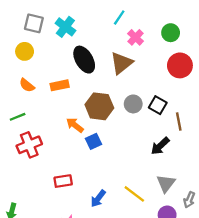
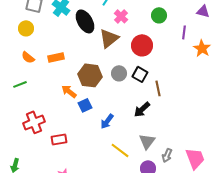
green circle: (171, 33) -> (159, 15), moved
black ellipse: (84, 60) -> (85, 21), moved
red circle: (180, 65) -> (142, 45), moved
red cross: (29, 145) -> (34, 122), moved
blue arrow: (98, 199) -> (107, 121), moved

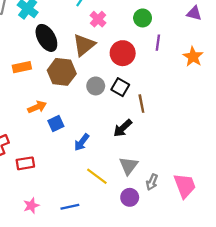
black ellipse: (85, 21) -> (46, 38), moved
purple line: (184, 32) -> (158, 43), moved
brown hexagon: (90, 75) -> (62, 72), moved
orange arrow: (69, 91) -> (37, 107), turned 119

